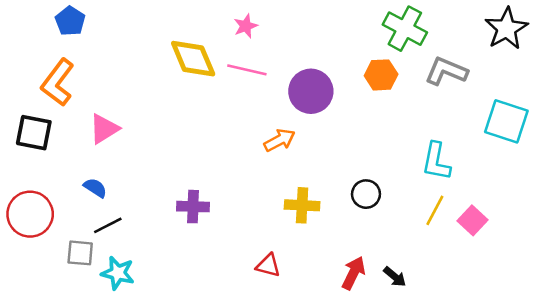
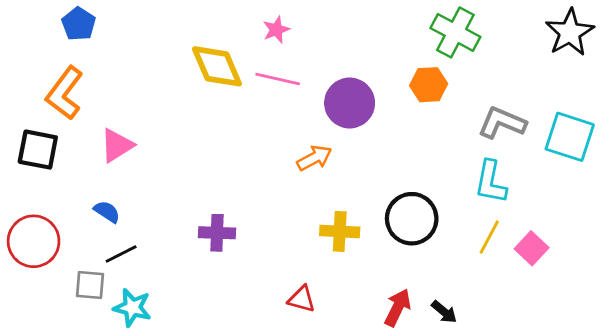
gray L-shape: (446, 71) -> (502, 123), moved
black circle: (366, 194) -> (412, 219), size x1.6

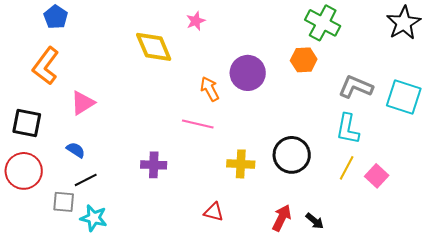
pink line: (278, 79) -> (198, 124), moved
black square: (38, 150) -> (27, 123), moved
orange arrow: (314, 158) -> (210, 89), moved, turned -90

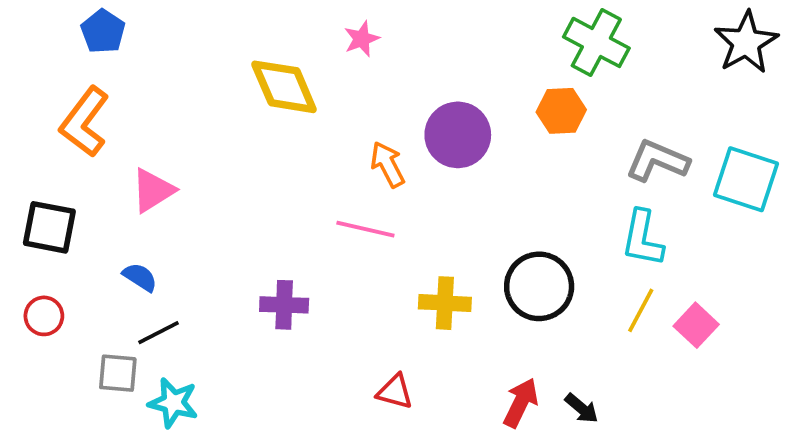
red circle: (24, 171) -> (44, 316), size x0.6

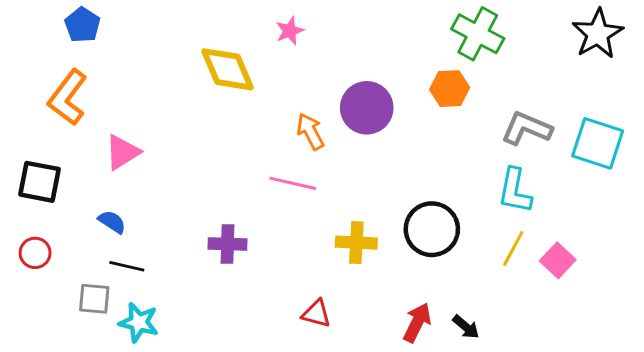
black line: (158, 333) -> (127, 266), turned 40

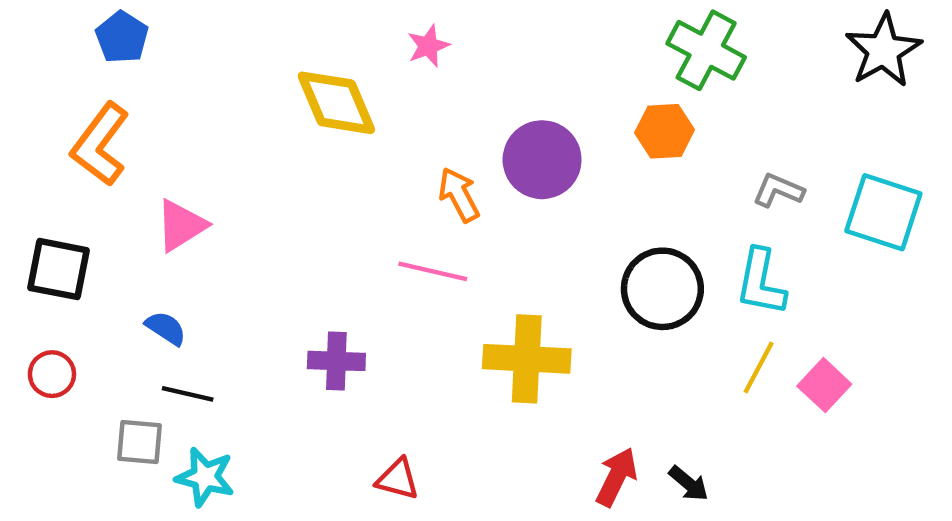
gray L-shape: (527, 129) -> (778, 190), size x0.7
black circle: (432, 229) -> (662, 289), moved
yellow cross: (356, 243) -> (527, 359), size x1.4
red triangle: (316, 314) -> (398, 479), moved

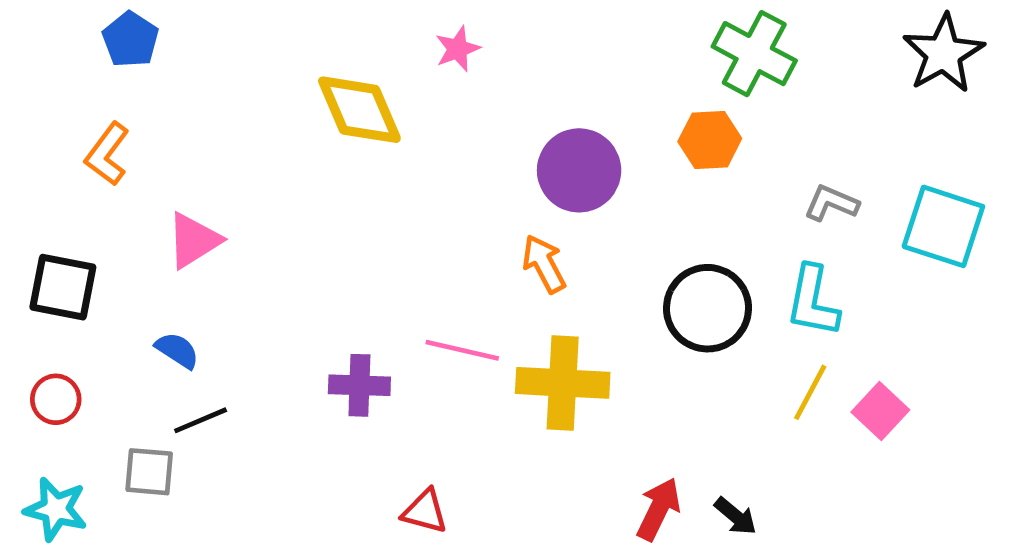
orange L-shape: (100, 144) -> (107, 154), size x0.7
orange arrow: (459, 195) -> (544, 264), moved
pink line: (433, 271) -> (462, 350), moved
black line: (188, 394) -> (201, 420), turned -36
cyan star: (205, 477) -> (56, 509), moved

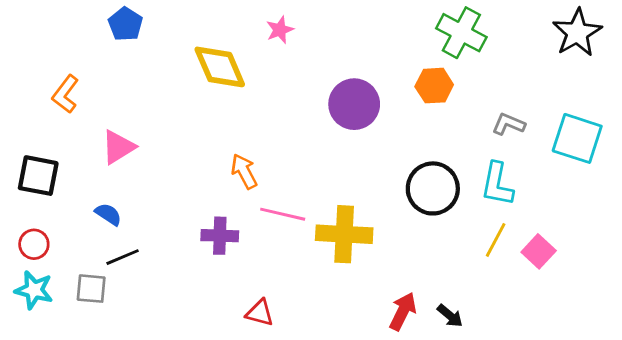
blue pentagon: (131, 40) -> (125, 24), moved
orange arrow: (544, 264) -> (244, 171), moved
cyan star: (56, 509) -> (34, 290), moved

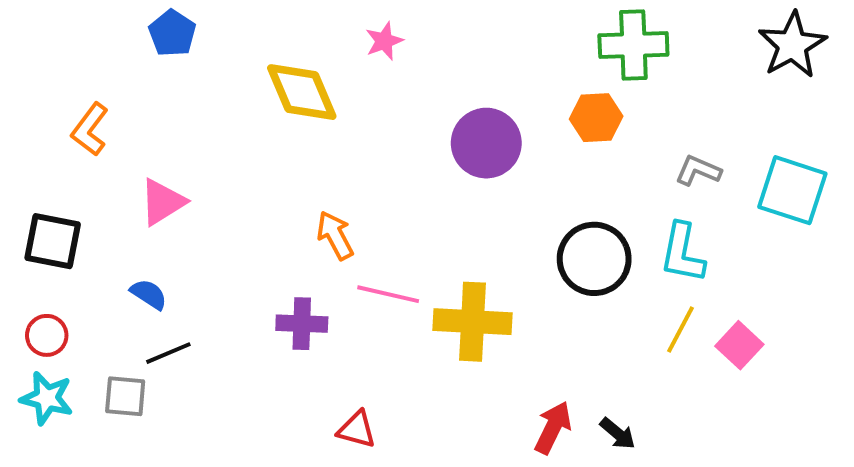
green cross: (461, 33) -> (633, 45), turned -30

